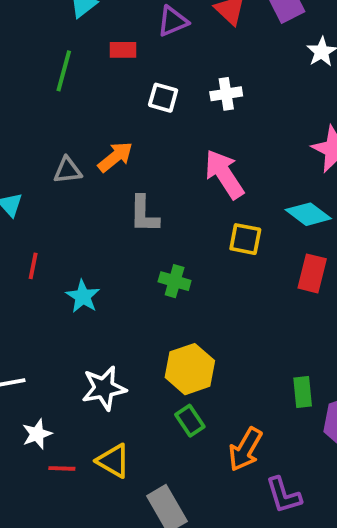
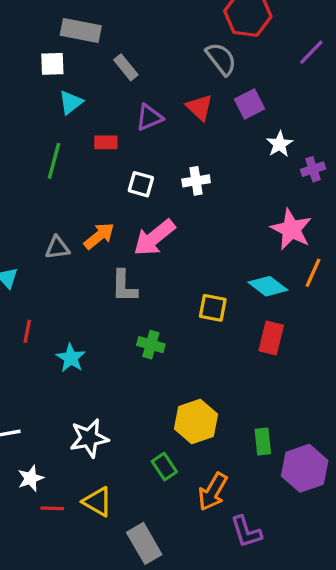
pink arrow: (224, 174) -> (154, 238), moved, turned -96
yellow hexagon: (190, 369) -> (196, 421), moved

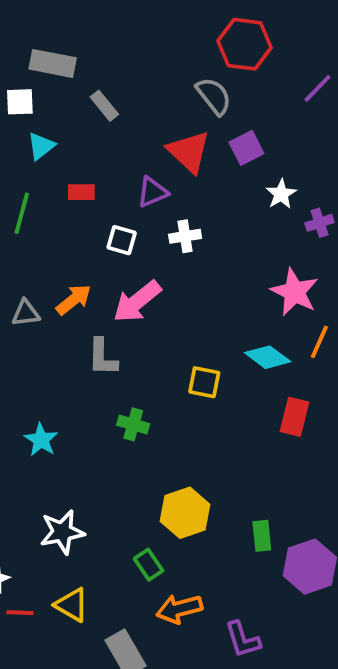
red triangle: (199, 107) -> (189, 152), size x1.4
purple triangle: (149, 117) -> (152, 192), moved
red rectangle: (271, 338) -> (294, 417), moved
orange arrow: (213, 492) -> (179, 609), moved, turned 45

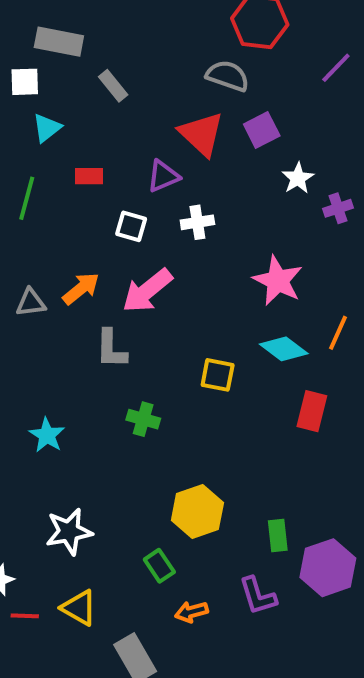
gray semicircle: (214, 96) -> (228, 76), turned -33
pink star: (294, 292) -> (278, 281), moved
orange arrow: (179, 609) -> (191, 612), size x0.7
purple L-shape: (243, 640) -> (258, 596), moved

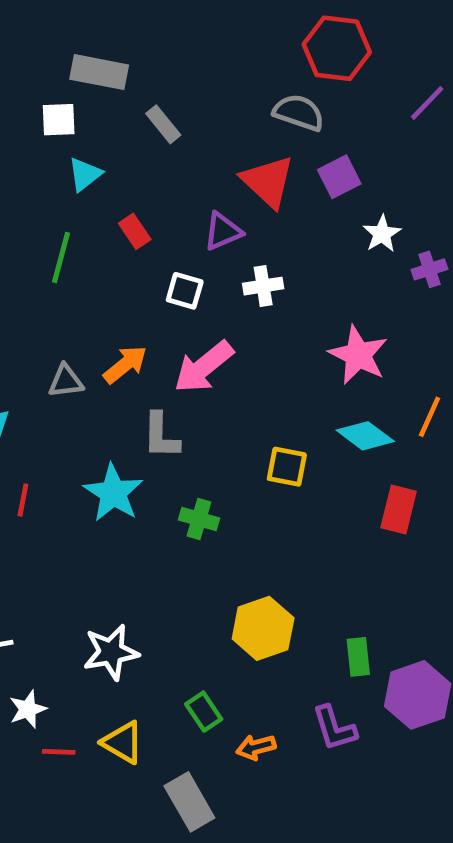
red rectangle: (89, 176) -> (135, 231), turned 56
cyan star: (47, 435) -> (113, 493), moved, size x1.4
green rectangle: (159, 566) -> (204, 712), moved

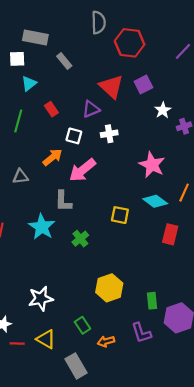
red hexagon: (337, 48) -> (130, 43), moved
gray semicircle: (299, 112) -> (98, 22), moved, turned 70
orange arrow: (125, 364) -> (52, 157), moved
green cross: (199, 519) -> (80, 239), turned 35

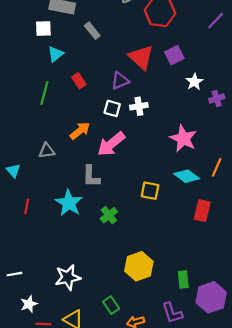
white square: (74, 136) -> (112, 108), moved

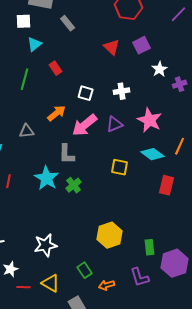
red triangle: (141, 57) -> (112, 47), size x0.7
purple triangle: (120, 81) -> (115, 124), moved
white cross: (139, 106) -> (122, 91), moved
green cross: (109, 215) -> (74, 185), moved

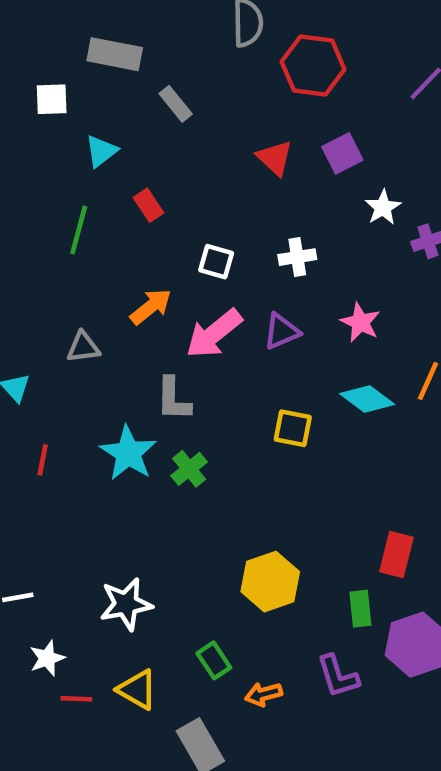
white square: (24, 21) -> (52, 99), moved
pink star: (150, 120) -> (360, 322), size x0.7
red rectangle: (167, 185) -> (396, 554), moved

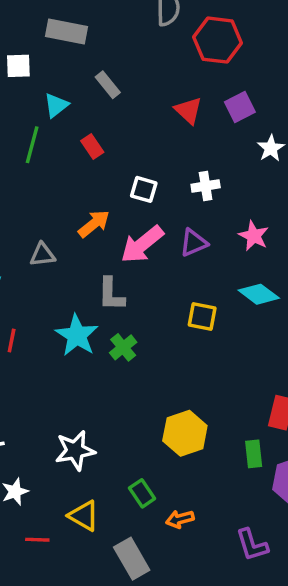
gray rectangle: (176, 104) -> (108, 85), moved
green line: (79, 230) -> (32, 145), moved
purple L-shape: (338, 676) -> (252, 545), moved
red line: (76, 699) -> (37, 540), moved

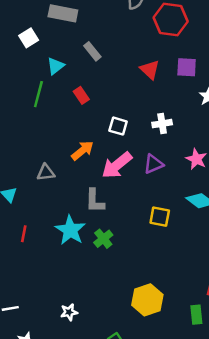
white square: (18, 66) -> (29, 38), turned -30
purple square: (240, 107) -> (187, 67), turned 30
white star: (75, 450) -> (69, 312), size x0.6

